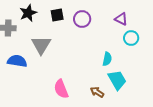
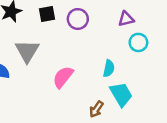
purple triangle: (121, 19) -> (126, 19), turned -40
pink semicircle: (61, 89) -> (63, 77), moved, turned 60
brown arrow: (97, 92) -> (96, 109), turned -88

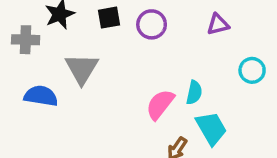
cyan circle: (138, 42) -> (252, 70), moved
pink semicircle: (63, 77) -> (160, 104), moved

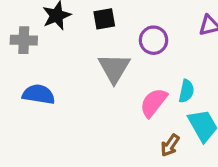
purple circle: (152, 24) -> (154, 40), moved
gray triangle: (82, 69) -> (114, 68), moved

